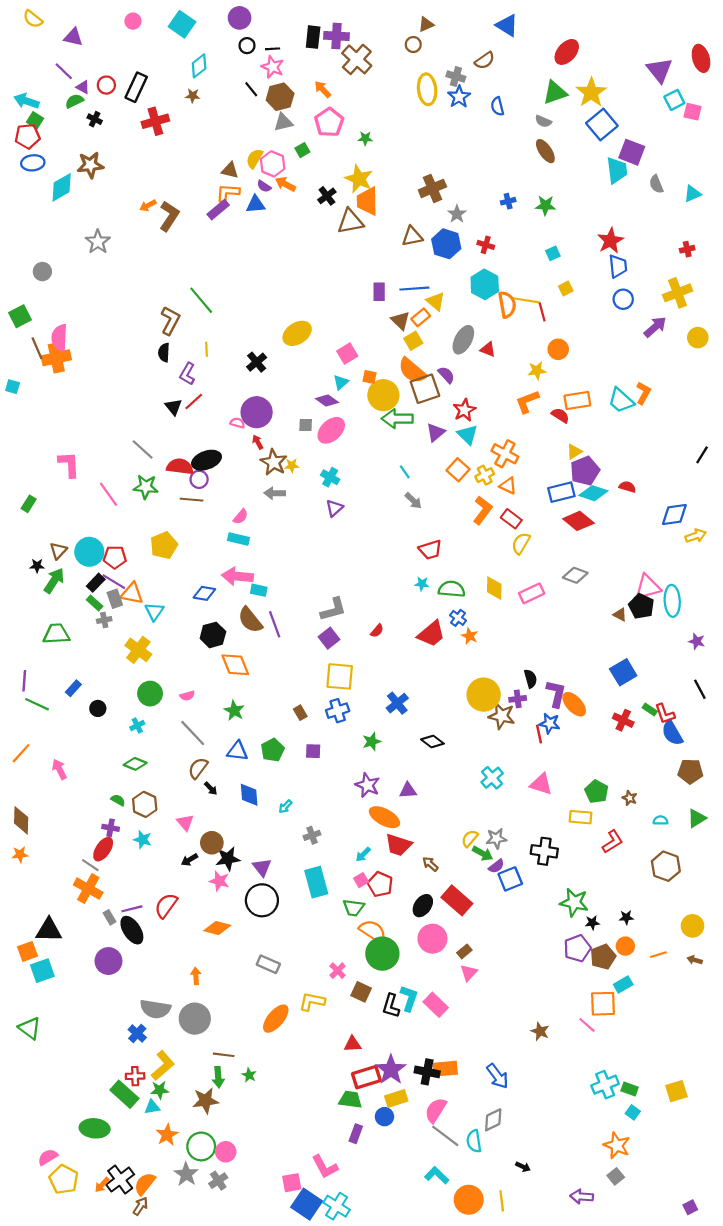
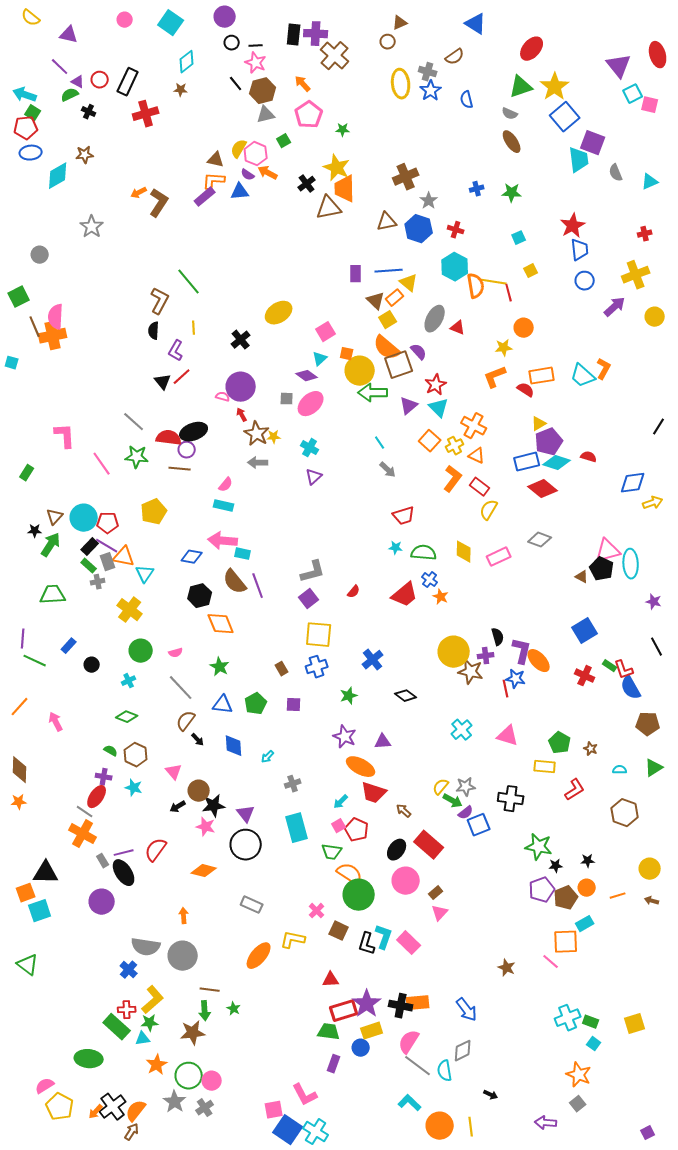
brown star: (90, 165) -> (85, 155), size x0.7

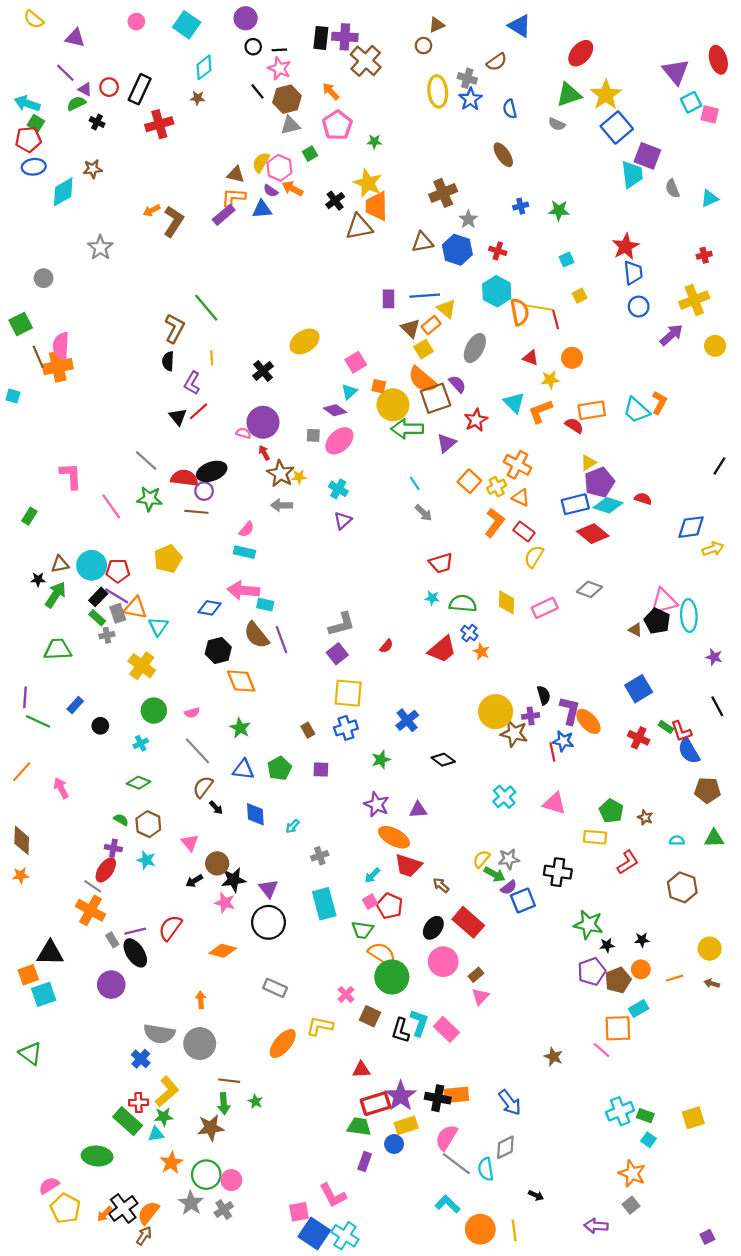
brown ellipse: (512, 142) -> (503, 155), moved
red triangle: (458, 328) -> (531, 358), moved
cyan triangle: (439, 408) -> (514, 403), moved
brown triangle: (55, 517) -> (60, 564), turned 36
green triangle: (654, 768) -> (714, 838), turned 30

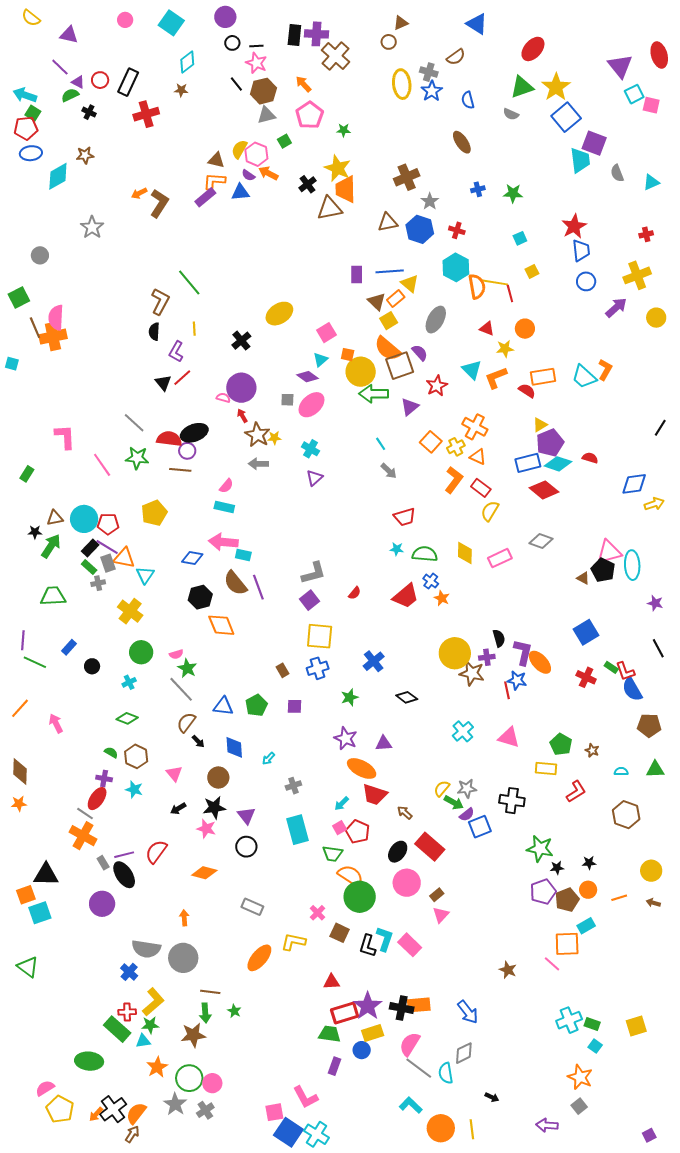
green star: (240, 728) -> (187, 668), moved
brown circle: (217, 863) -> (218, 778), moved
black circle: (268, 922) -> (246, 847), size x0.7

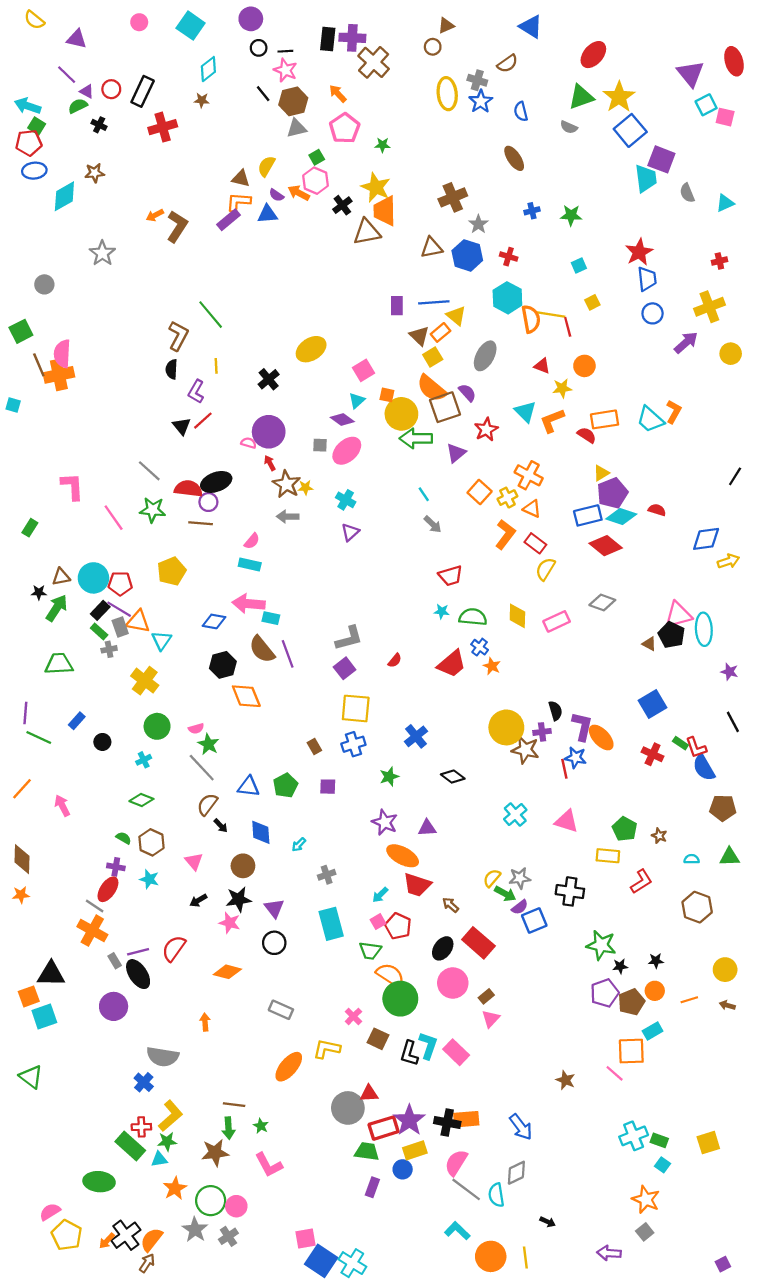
pink hexagon: (256, 154) -> (316, 181), moved
gray circle: (183, 958) -> (348, 1108), moved
pink L-shape: (305, 1097) -> (269, 1165), moved

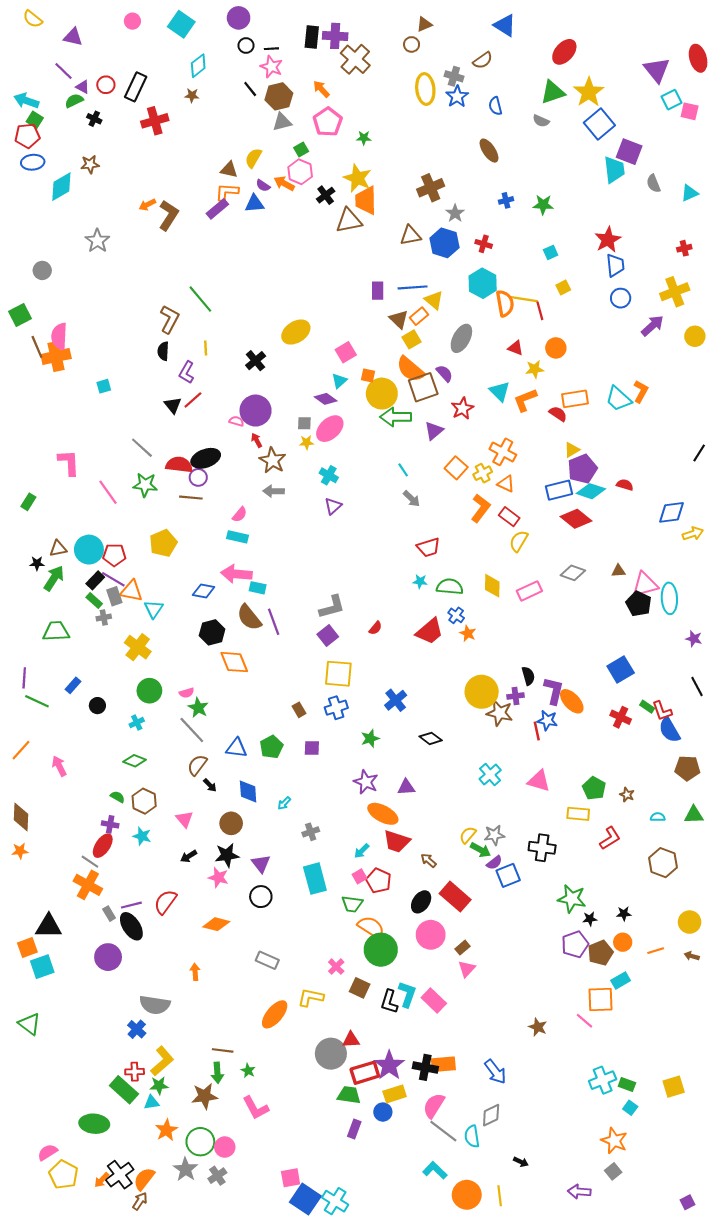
cyan square: (13, 405) -> (104, 386), moved, turned -32
yellow star: (305, 488) -> (306, 442), moved
brown triangle: (649, 644) -> (618, 571), moved, turned -32

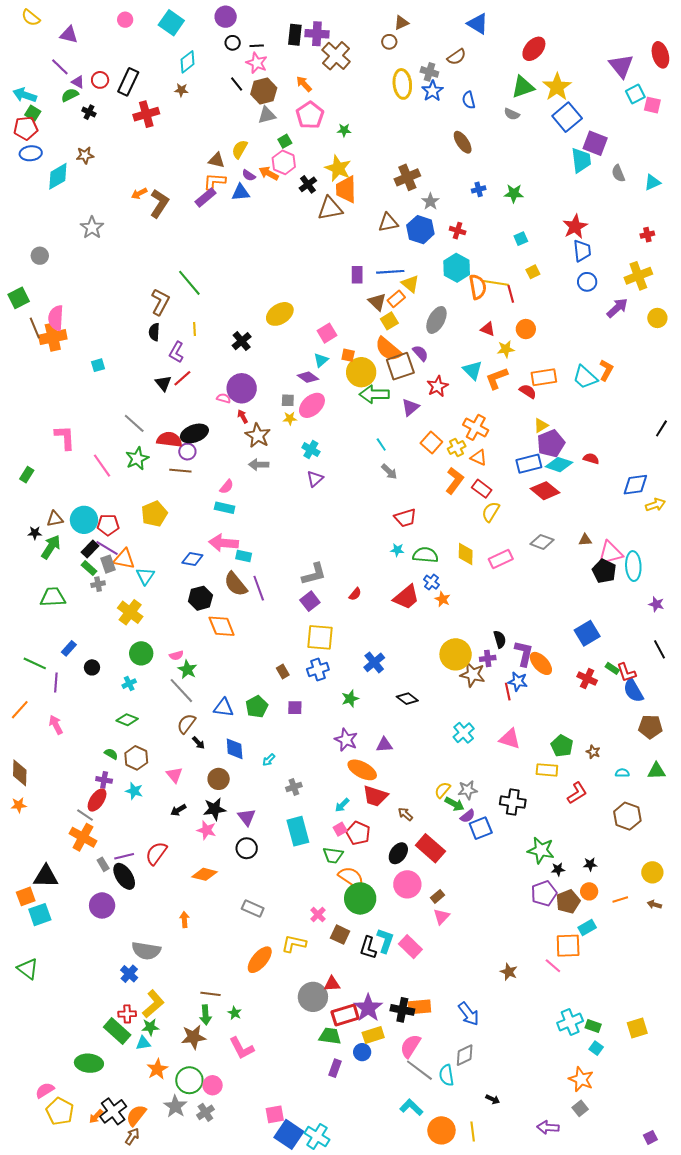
green star: (145, 485) -> (137, 459), turned -30
purple line: (24, 678) -> (56, 683), moved

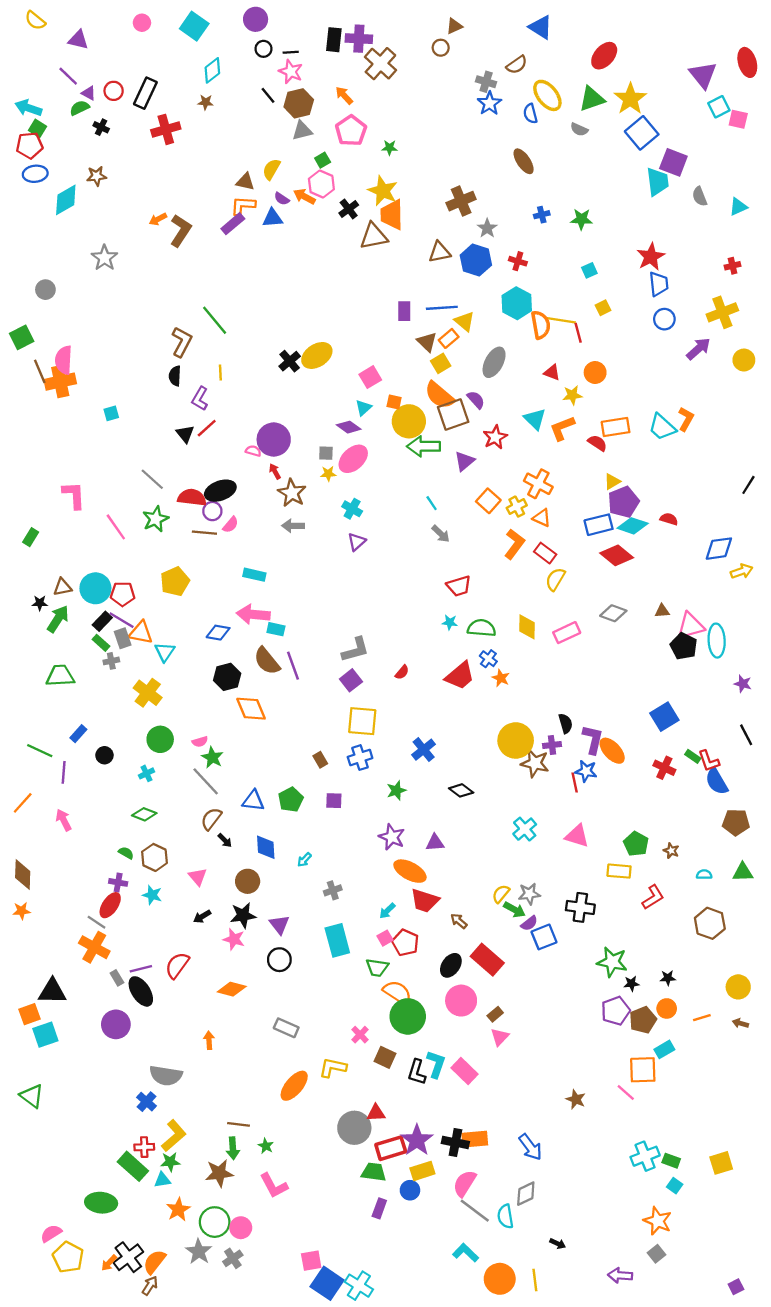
yellow ellipse: (402, 84) -> (547, 95), moved, turned -32
black cross: (242, 341) -> (290, 361), moved
pink semicircle: (227, 487) -> (231, 525), moved

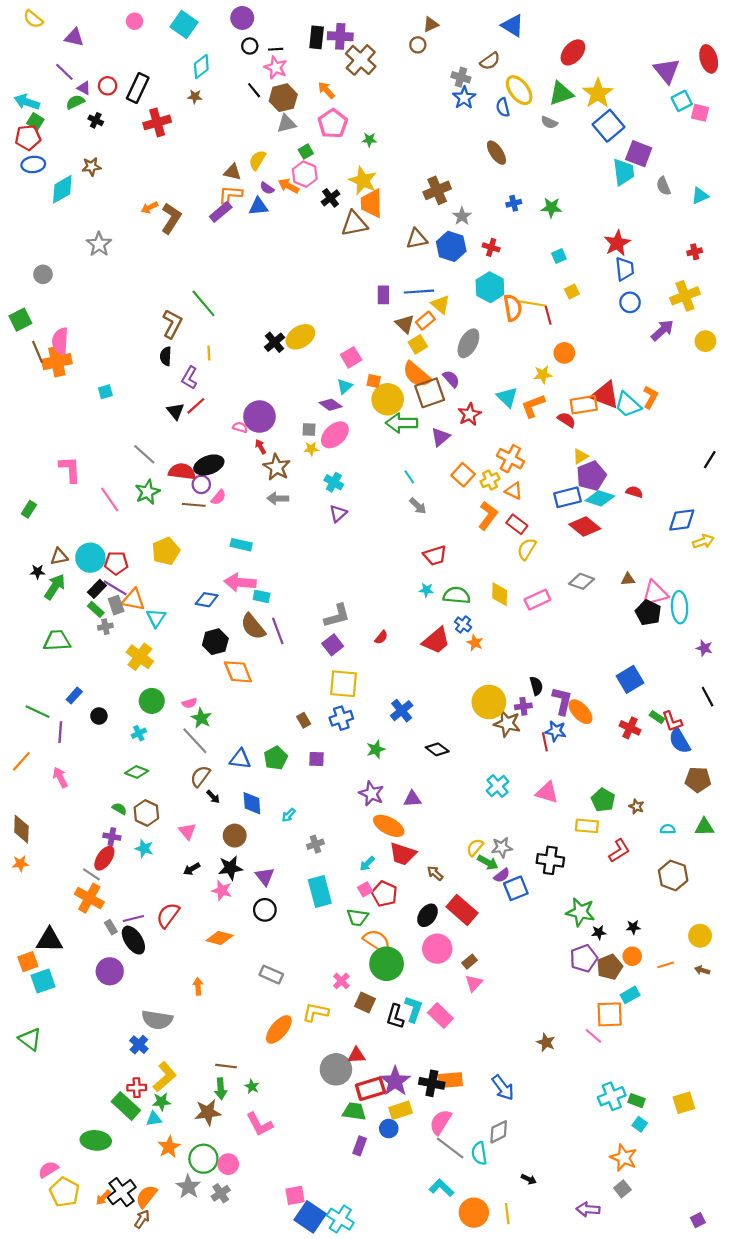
red triangle: (552, 373) -> (605, 395), moved, size x1.8

